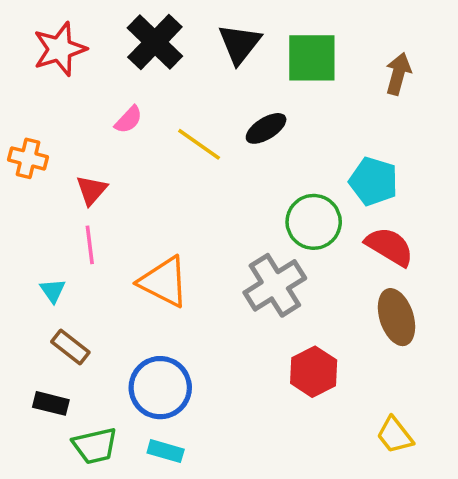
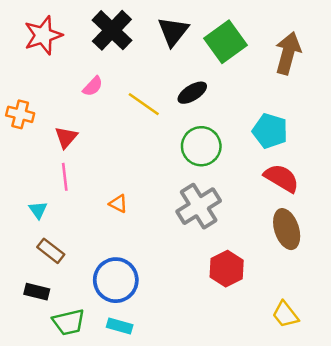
green square: (312, 58) -> (225, 42), turned -36
brown arrow: (398, 74) -> (288, 53), size x1.4
green circle: (314, 222) -> (201, 146), moved
orange triangle: (164, 282) -> (118, 204), size x0.5

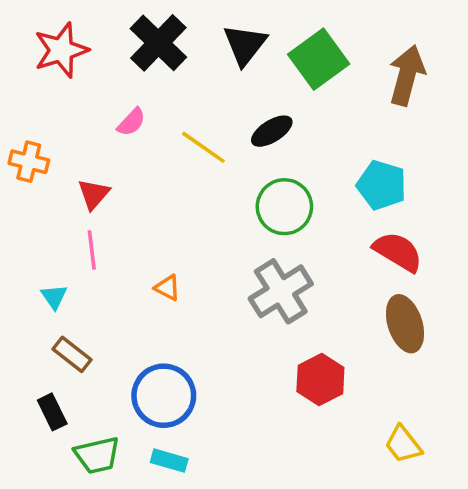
black rectangle: (37, 292) -> (52, 412), turned 50

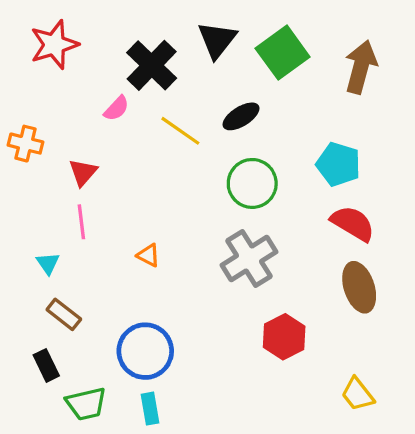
black cross: (158, 43) -> (152, 65), moved
cyan rectangle: (169, 461) -> (150, 409), turned 64

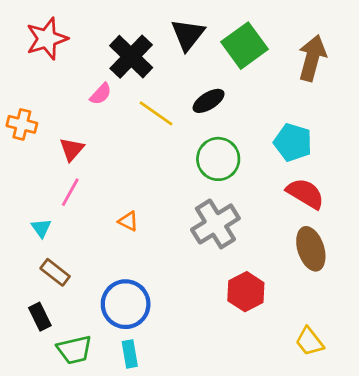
pink line: (81, 222) -> (70, 192), turned 36

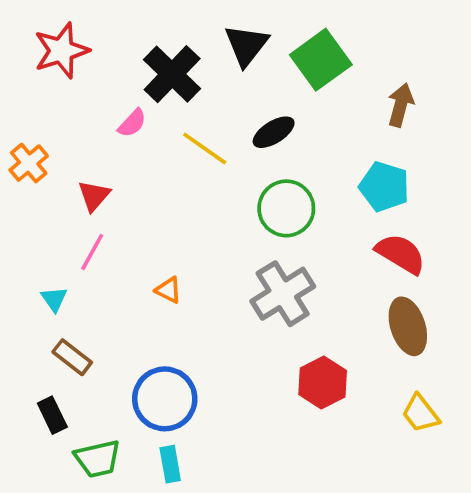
brown arrow: (312, 58) -> (401, 105), moved, size x0.7
orange cross: (22, 124) -> (29, 163), turned 36
yellow trapezoid: (309, 341) -> (421, 413), moved

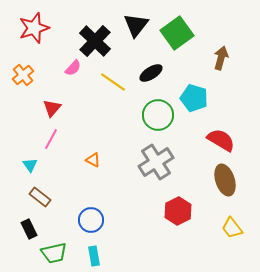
orange cross: (29, 163) -> (23, 75), moved
cyan pentagon: (384, 187) -> (194, 98), moved
blue circle: (165, 399) -> (91, 220), size x0.7

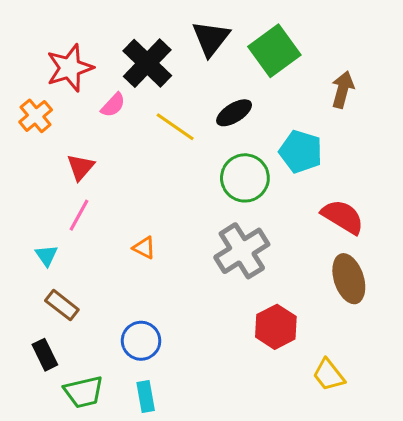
red star: (34, 28) -> (70, 68), moved
yellow trapezoid: (232, 228) -> (329, 375), moved

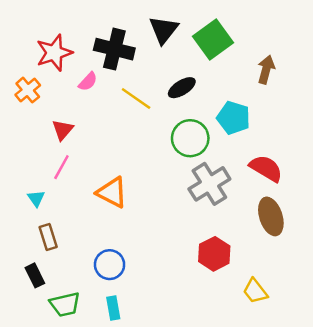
black cross: (147, 63) -> (114, 49), turned -30
orange triangle: (144, 248) -> (112, 192), size x1.8
gray cross: (242, 251) -> (209, 184), moved
brown rectangle: (62, 305) -> (48, 237), turned 35

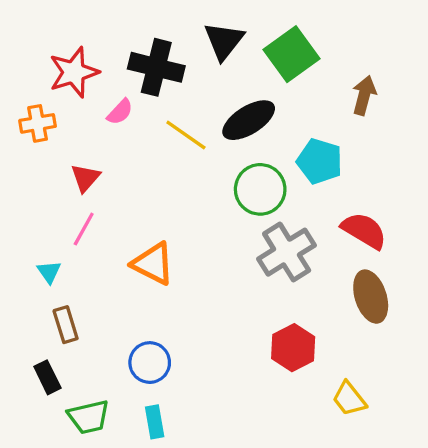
black ellipse: (182, 88) -> (249, 120), size x1.4
orange cross: (28, 90) -> (38, 123), turned 30

